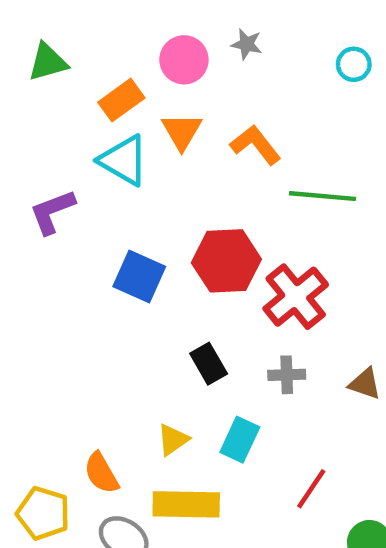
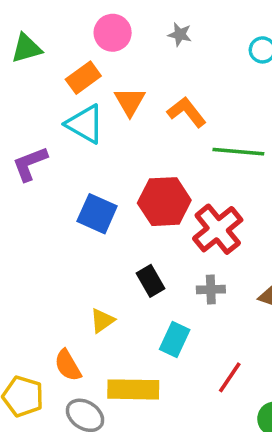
pink circle: (184, 60) -> (113, 33), moved
yellow triangle: (173, 440) -> (102, 321), moved

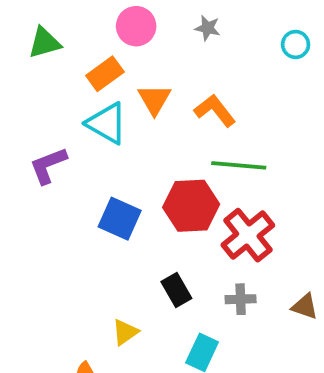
green line: (238, 152) -> (239, 165), moved

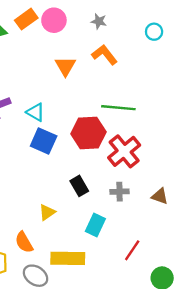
orange rectangle: (105, 74) -> (26, 19), moved
orange L-shape: (215, 110) -> (105, 55), moved
cyan triangle: (107, 123) -> (36, 112), moved, size x0.7

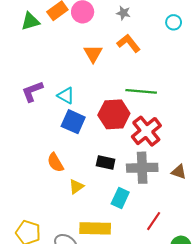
black rectangle: (79, 186) -> (106, 162), turned -48
gray cross: (120, 192) -> (142, 168), size x1.8
orange semicircle: (24, 242) -> (55, 162), moved

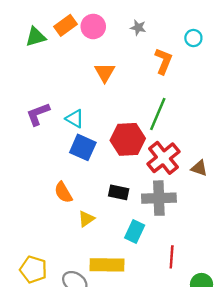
orange L-shape: (129, 43) -> (163, 61), moved, turned 60
green line: (141, 91) -> (158, 114), turned -72
brown triangle: (179, 172) -> (199, 168), moved
red line: (154, 221) -> (172, 257), turned -30

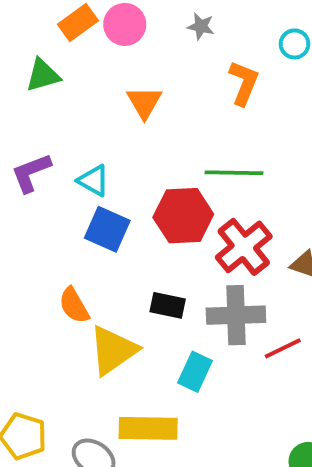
green triangle: (36, 37) -> (43, 75), moved
green line: (158, 114) -> (234, 173), turned 68
yellow triangle: (86, 219) -> (113, 350), size x1.8
red line: (172, 257) -> (283, 348), moved, turned 60

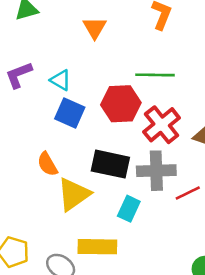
black rectangle: (168, 305) -> (110, 164), size x1.6

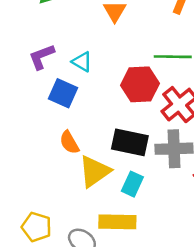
blue square: (70, 113) -> (63, 93), moved
cyan rectangle: (129, 209) -> (132, 184), moved

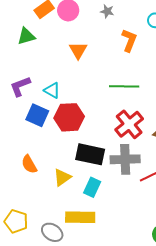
red hexagon: (140, 84) -> (69, 117), moved
orange semicircle: (69, 142) -> (29, 164), moved
yellow triangle: (95, 171) -> (62, 177), size x0.7

